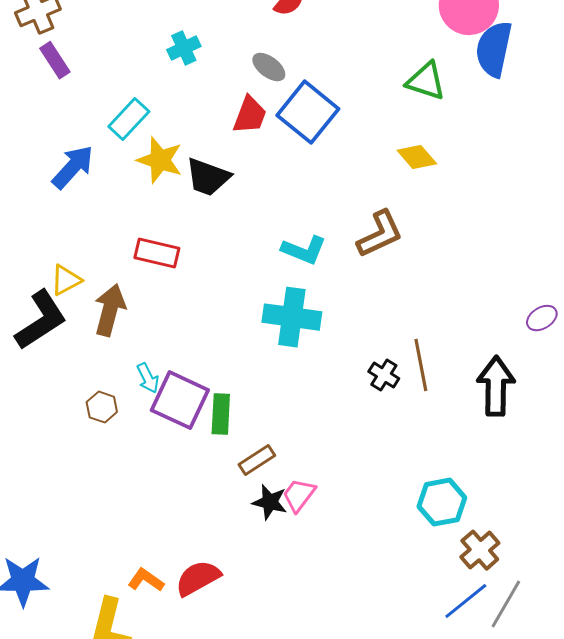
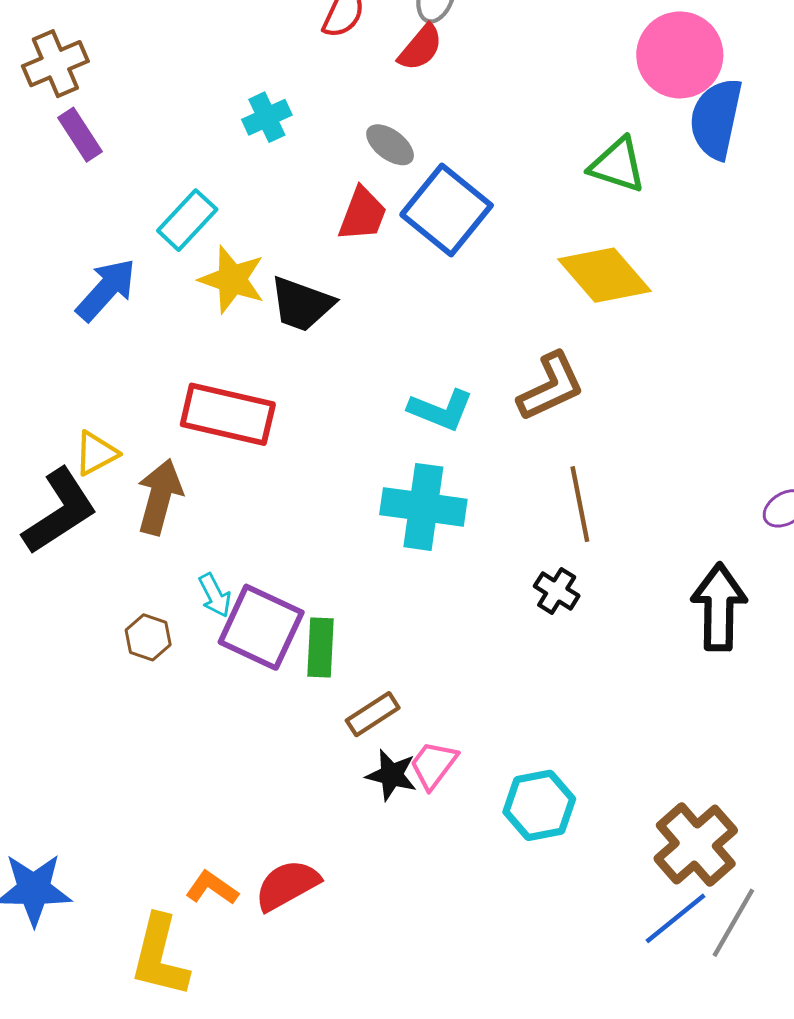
yellow diamond: (417, 157) -> (604, 275), size x1.6
red rectangle: (157, 253) -> (228, 414), size x1.4
brown line: (421, 365) -> (580, 504), moved
cyan hexagon: (442, 502) -> (539, 805), moved
brown cross: (480, 550) -> (696, 845), size x1.4

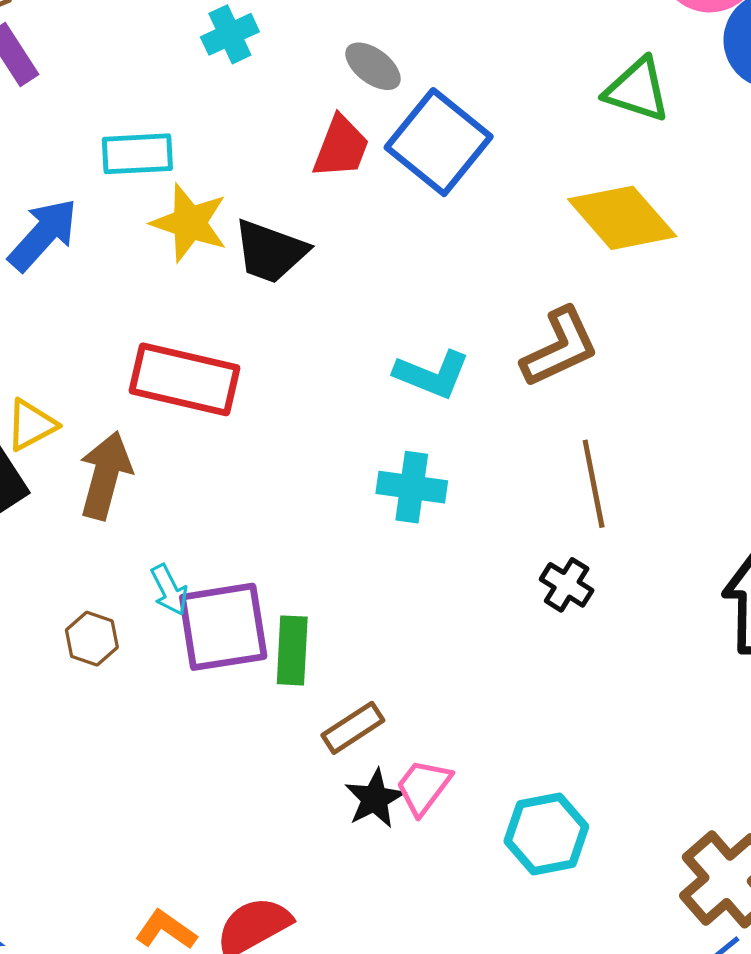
cyan rectangle: (187, 220) -> (137, 154), turned 44
cyan cross: (423, 507) -> (412, 487), size x0.7
purple square: (261, 627) -> (223, 627), turned -34
black star: (391, 775) -> (375, 799), turned 30

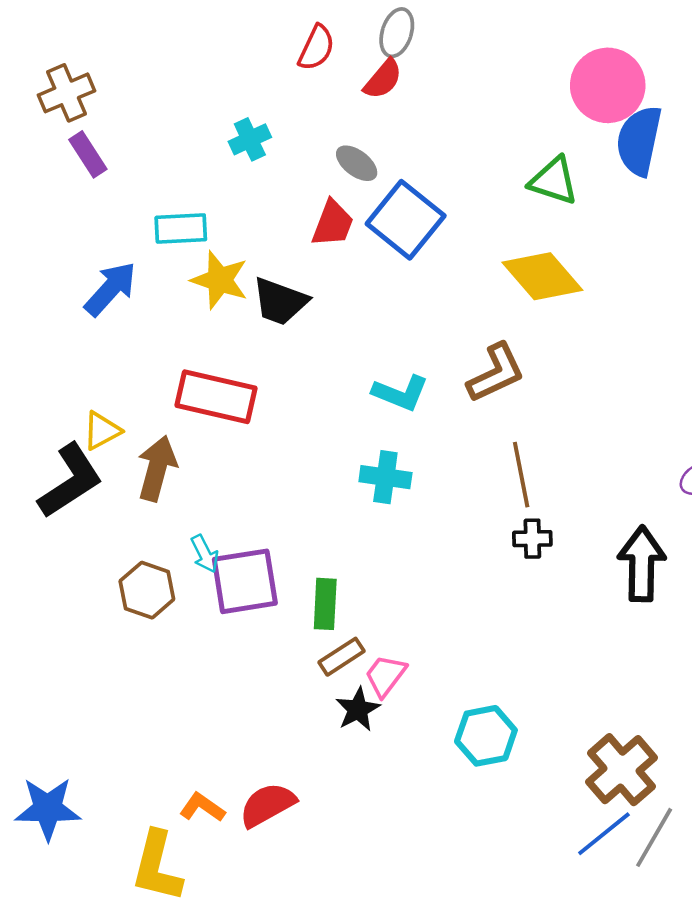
black cross: (567, 585) -> (532, 539), moved, turned -33
brown hexagon: (92, 639) -> (147, 590), size x1.4
green rectangle: (292, 650) -> (325, 604), moved
pink trapezoid: (423, 787) -> (385, 676), moved

